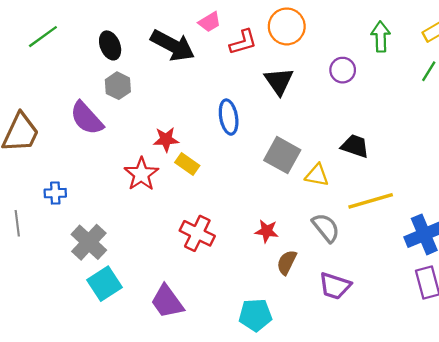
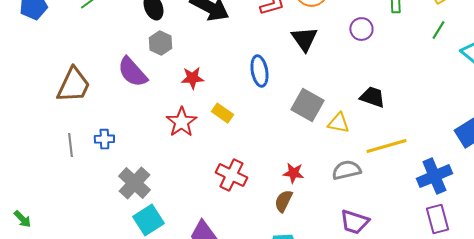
red star: (166, 139) -> (192, 78), moved
gray line: (17, 223) -> (70, 145), moved
gray semicircle: (326, 228) -> (346, 170), turned -64
brown semicircle: (287, 262) -> (283, 201), moved

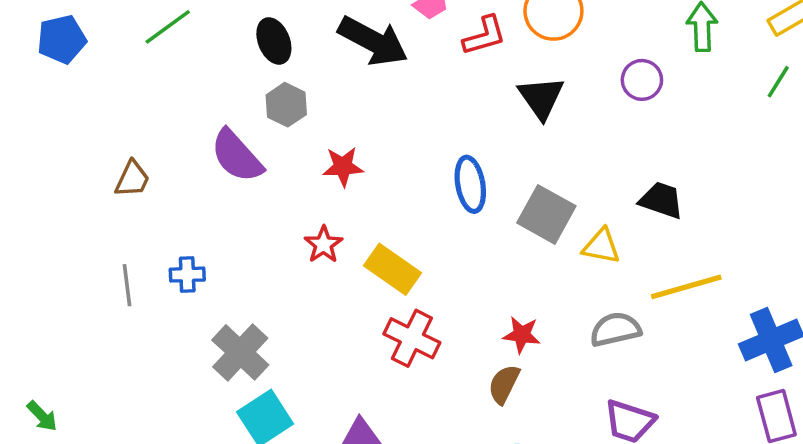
blue ellipse: (259, 71) -> (470, 184), moved
brown trapezoid: (73, 85) -> (132, 179), size x0.6
yellow rectangle: (222, 113) -> (392, 269), moved, size x1.4
red star: (181, 122) -> (323, 244), size x0.7

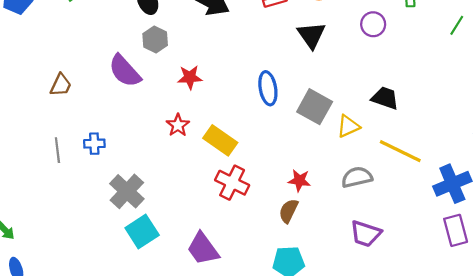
yellow triangle: (601, 246) -> (348, 126), turned -35
yellow line: (686, 287) -> (400, 151), turned 42

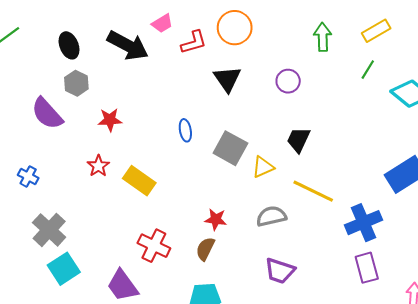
purple circle: (373, 24) -> (288, 81), moved
blue ellipse: (268, 88) -> (185, 130), size x0.7
black trapezoid: (385, 98) -> (299, 140), turned -84
blue cross: (94, 144) -> (28, 176), moved, turned 30
red cross: (232, 183) -> (154, 246), moved

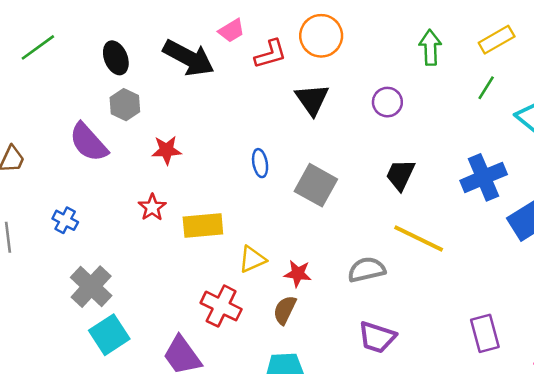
yellow triangle: (263, 167) -> (252, 259), moved
yellow rectangle: (139, 181) -> (203, 225), turned -40
blue cross: (364, 223) -> (484, 177), moved

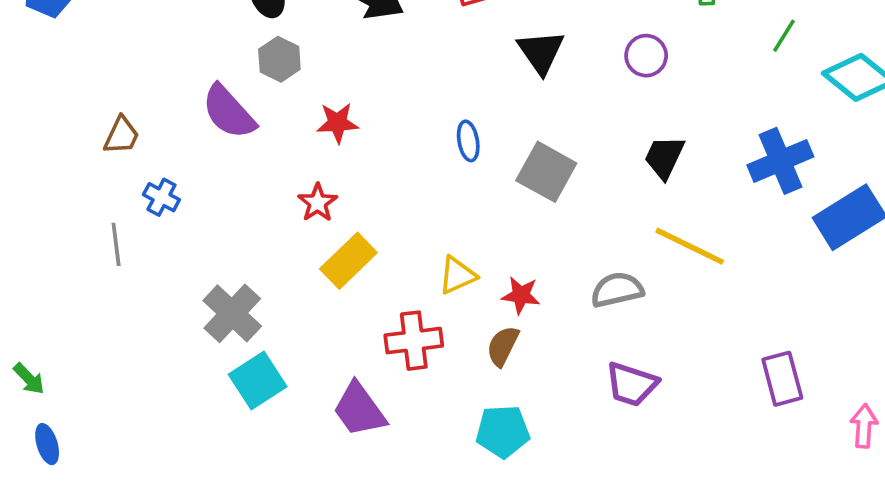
blue cross: (65, 220) -> (161, 197), moved
yellow rectangle: (203, 225) -> (348, 261), moved, turned -39
red cross: (221, 306) -> (414, 341), turned -33

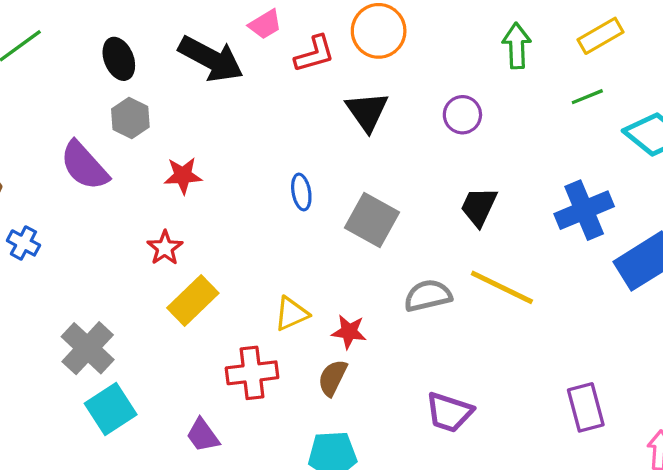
green line: (784, 36) -> (587, 97), turned 36
gray semicircle: (617, 290) -> (428, 296), moved
purple trapezoid: (359, 410) -> (203, 435), size x0.7

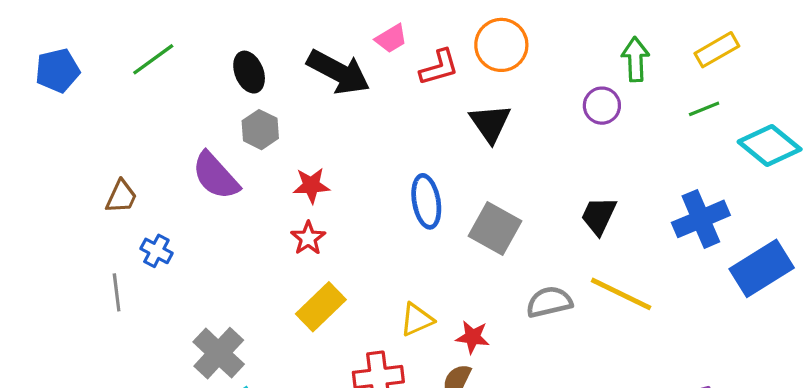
purple circle: (462, 115) -> (602, 106), moved
blue ellipse: (301, 192) -> (426, 201), size x1.5
red star: (165, 248) -> (308, 238), moved

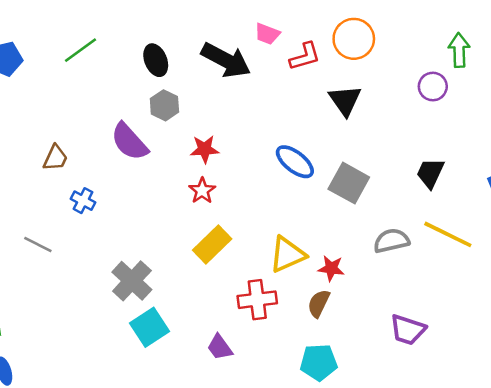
pink trapezoid: (391, 39) -> (267, 34), turned 52
blue ellipse: (426, 201) -> (295, 162), turned -42
gray line: (117, 292) -> (38, 244), moved, turned -56
yellow triangle: (417, 320) -> (287, 255), size x1.4

